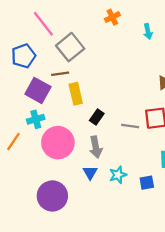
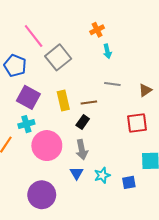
cyan arrow: (148, 32) -> (107, 51), moved
blue pentagon: (23, 56) -> (15, 66), turned -30
brown line: (60, 74) -> (89, 103), moved
gray line: (130, 126) -> (112, 84), moved

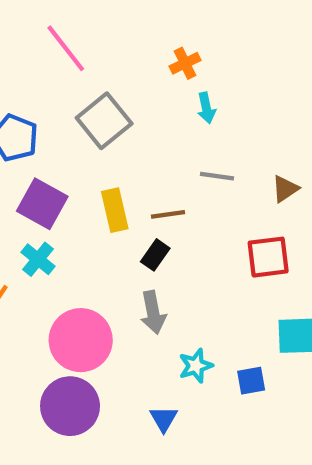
pink line: (34, 36) -> (66, 48), moved
cyan cross: (26, 124) -> (38, 259), turned -35
pink circle: (47, 146) -> (81, 340), moved
blue triangle: (77, 173) -> (164, 419), moved

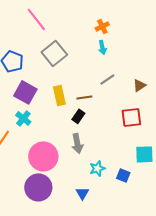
orange cross: (185, 63) -> (102, 26), moved
gray line: (217, 176) -> (107, 79), turned -42
blue square: (251, 381) -> (123, 175), turned 32

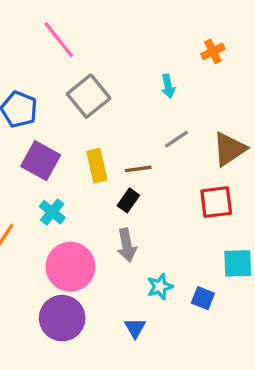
orange cross: (102, 26) -> (213, 51), moved
brown triangle: (139, 85) -> (229, 149), size x1.6
cyan cross: (23, 118) -> (52, 212), moved

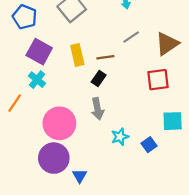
cyan cross: (52, 212) -> (37, 80), moved
blue square: (203, 298) -> (149, 145), turned 32
blue triangle: (135, 328) -> (80, 176), moved

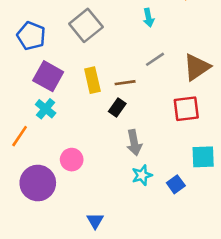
gray arrow: (98, 109) -> (134, 143), moved
pink circle: (59, 123) -> (72, 160), size x0.6
purple circle: (54, 158) -> (38, 183), moved

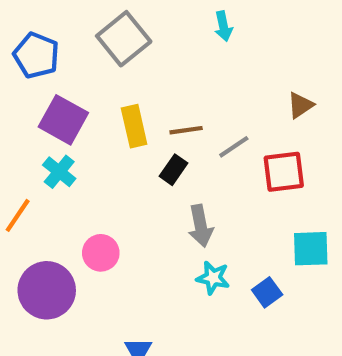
gray line: (155, 59) -> (234, 147), moved
brown triangle: (197, 67) -> (300, 105), size x0.6
cyan star: (142, 175) -> (213, 278), turned 30

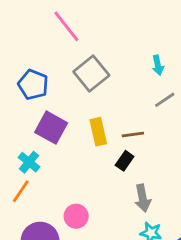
gray line: (234, 147) -> (165, 100), moved
cyan cross: (59, 172) -> (29, 162), moved

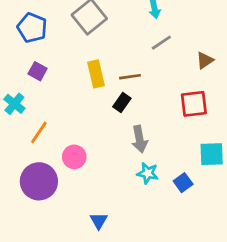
purple square: (51, 128) -> (38, 71), moved, size x0.6
cyan cross: (29, 162) -> (14, 104), moved
orange line: (21, 191) -> (39, 132), moved

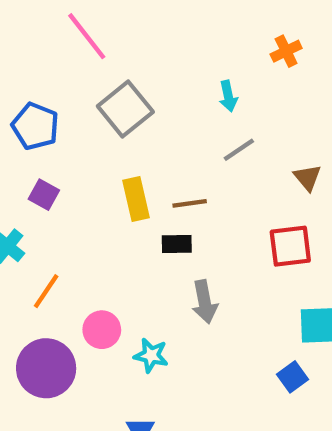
brown triangle: (205, 60) -> (307, 178), turned -36
black rectangle: (122, 102) -> (177, 244), turned 54
cyan star: (148, 173) -> (151, 355), moved
blue square: (183, 183) -> (292, 377), moved

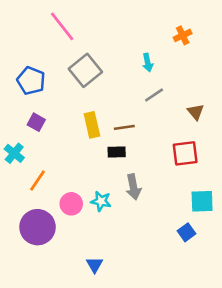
cyan star: (151, 355) -> (101, 201), moved

